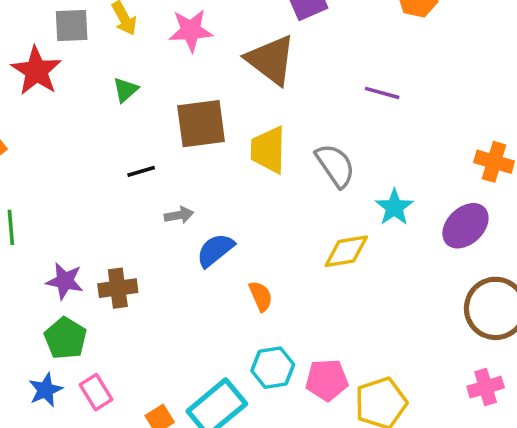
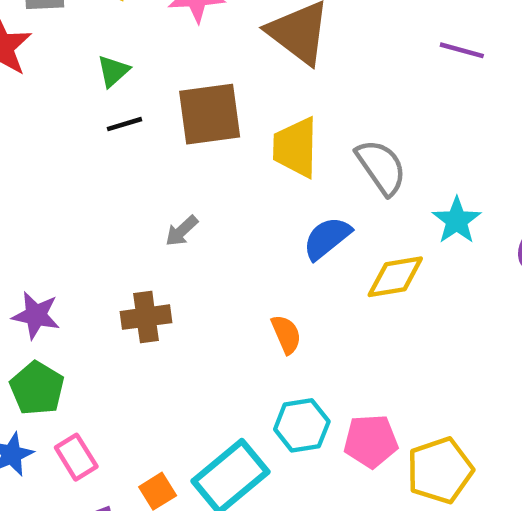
purple line: (382, 93) -> (462, 50), moved
black line: (141, 171) -> (124, 124), moved
gray arrow: (179, 215) -> (182, 231), turned 148
blue semicircle: (215, 250) -> (327, 238), moved
brown cross: (118, 288) -> (146, 317), moved

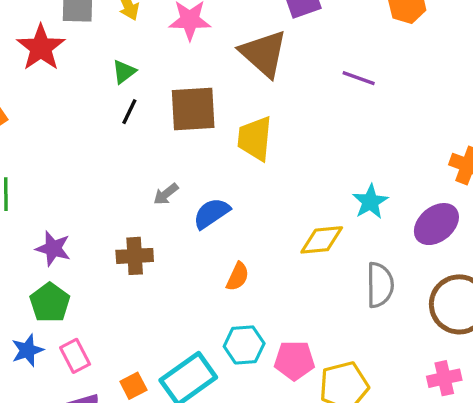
purple line: (462, 50) -> (359, 78), moved
black line: (124, 124) -> (129, 112), turned -52
gray semicircle: (381, 167) -> (380, 285), moved, turned 30
blue semicircle: (327, 238) -> (211, 213), moved
orange semicircle: (286, 334) -> (238, 277), turned 44

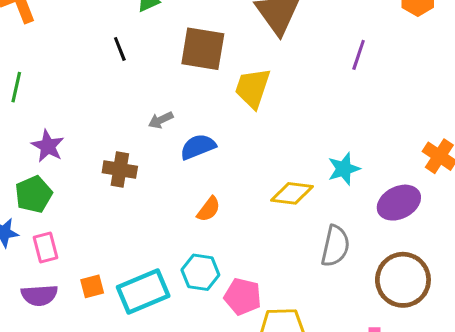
purple line: (359, 78) -> (359, 55), turned 76
black line: (129, 112) -> (120, 49), moved, turned -60

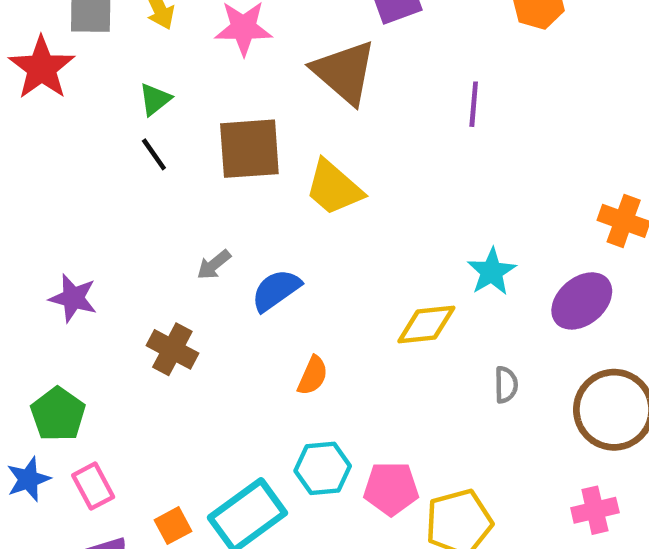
black line: (120, 49) -> (154, 154), moved
yellow trapezoid: (253, 88) -> (334, 188), turned -54
purple star: (48, 146) -> (73, 298), moved
brown cross: (120, 169) -> (172, 349), turned 32
gray semicircle: (335, 246) -> (506, 385), size x0.6

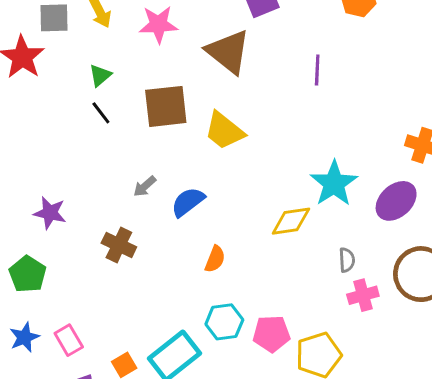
cyan star: (492, 272) -> (334, 183), size x1.4
green pentagon: (58, 414) -> (28, 274), moved
pink cross: (595, 510) -> (363, 295), moved

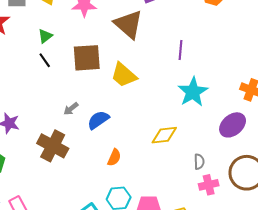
purple line: (317, 70) -> (180, 50), moved
cyan star: (334, 183) -> (193, 92), moved
brown cross: (119, 245) -> (53, 146), size x1.4

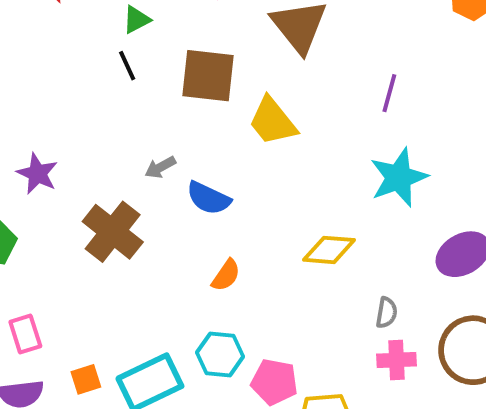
blue semicircle: (98, 120) -> (208, 198), turned -130

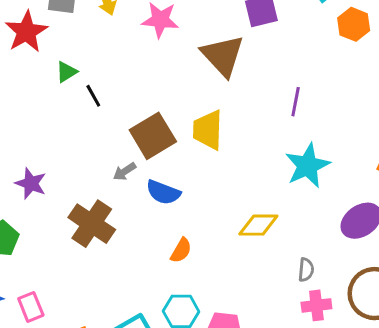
green triangle: (136, 20) -> (67, 72), moved
brown square: (208, 76) -> (153, 136), moved, turned -33
yellow trapezoid: (273, 121) -> (208, 130), turned 45

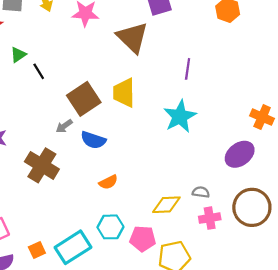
cyan star: (308, 166) -> (180, 116), moved
yellow diamond: (258, 225) -> (166, 205), moved
orange semicircle: (181, 250) -> (108, 182), turned 36
gray semicircle: (306, 270) -> (201, 192), turned -84

